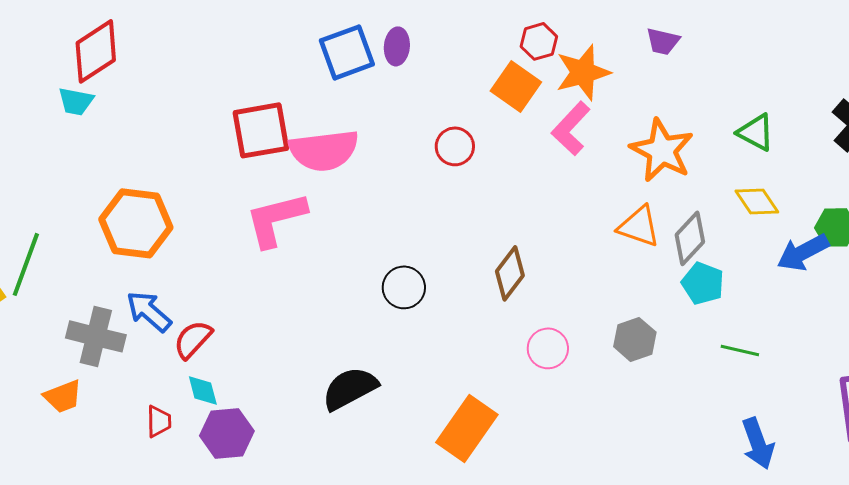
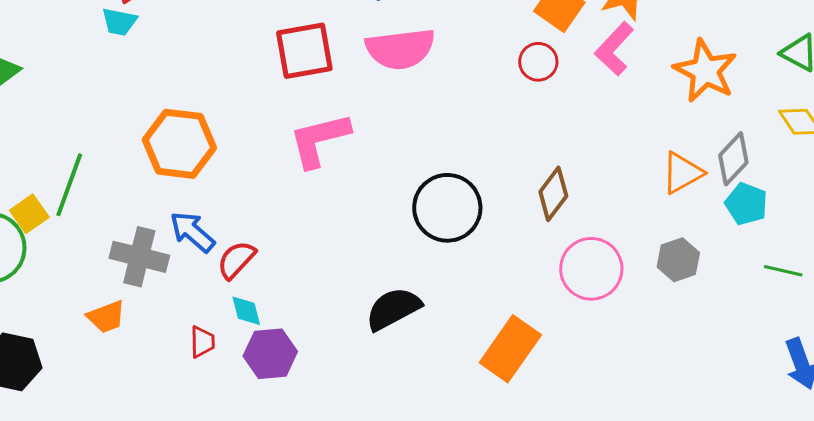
red circle: (455, 146) -> (538, 62), moved
pink semicircle: (324, 150) -> (400, 49), moved
orange triangle: (639, 226) -> (682, 173), moved, turned -48
black circle: (404, 287) -> (447, 208), size x1.6
pink circle: (548, 348) -> (591, 269), size x1.5

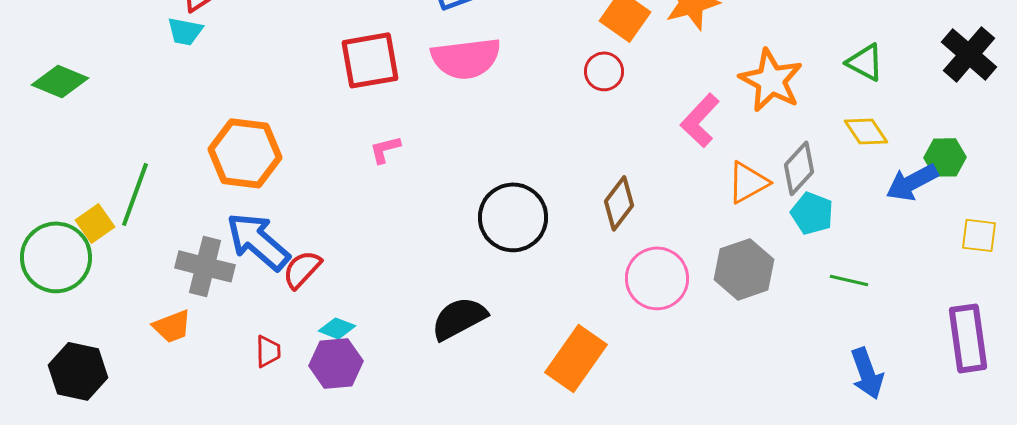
pink L-shape: (614, 49) -> (700, 120), moved
pink L-shape: (319, 140) -> (385, 149), size x0.5
blue arrow: (192, 232) -> (258, 241), size x1.4
gray hexagon: (678, 260) -> (744, 269), size x1.4
cyan diamond: (246, 311) -> (337, 328), moved, turned -54

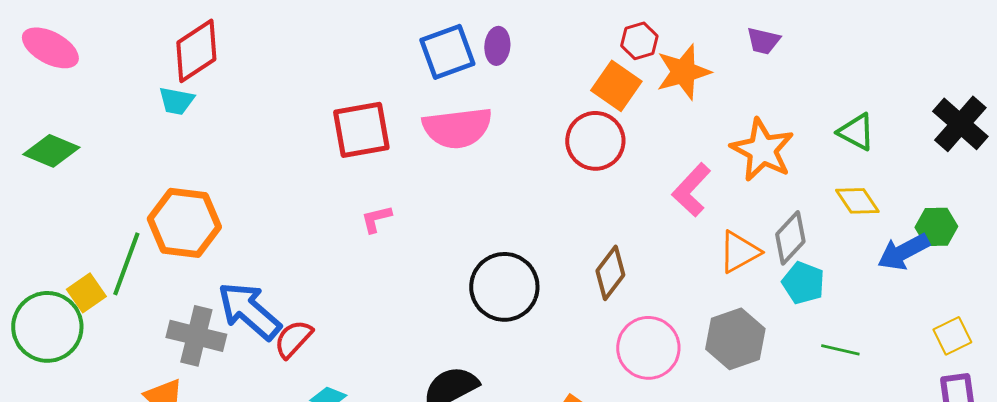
red circle: (604, 71) -> (595, 141), size x1.5
orange hexagon: (245, 153) -> (184, 223), moved
yellow square: (979, 235) -> (952, 336), moved, turned -33

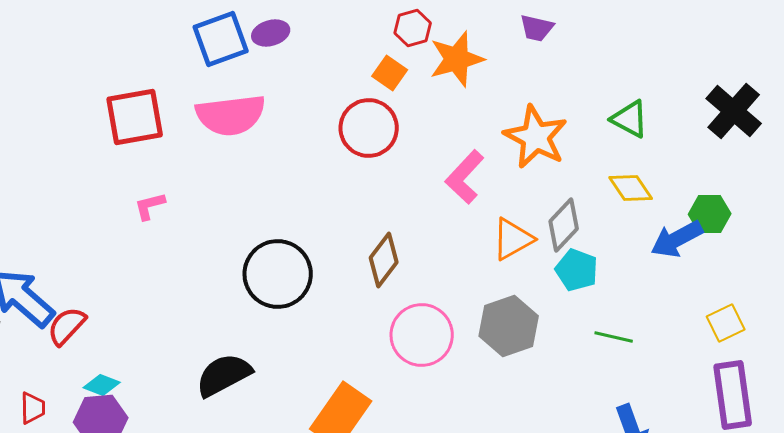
purple ellipse: (497, 46) -> (271, 33), turned 69
orange square: (616, 86) -> (390, 73), size x0.7

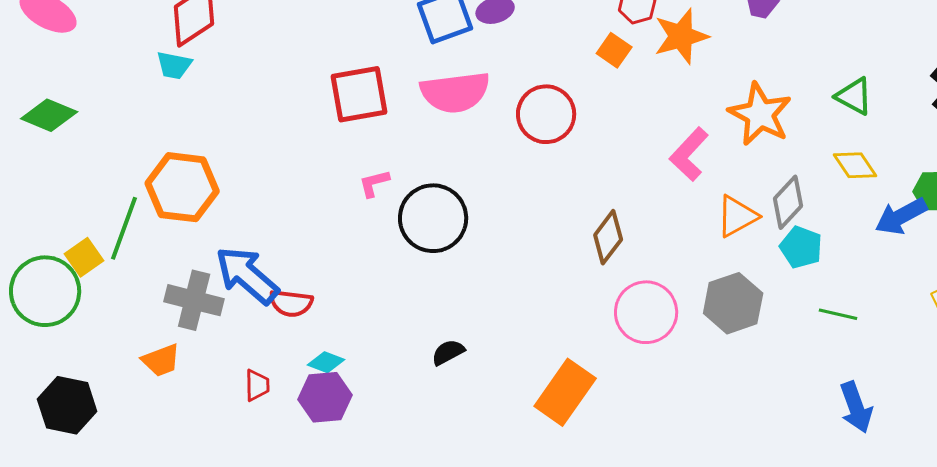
red circle: (369, 128) -> (546, 114), moved
black circle: (278, 274) -> (433, 218), moved
red semicircle: (67, 326) -> (291, 303), turned -126
black semicircle: (224, 375) -> (448, 352), size x0.6

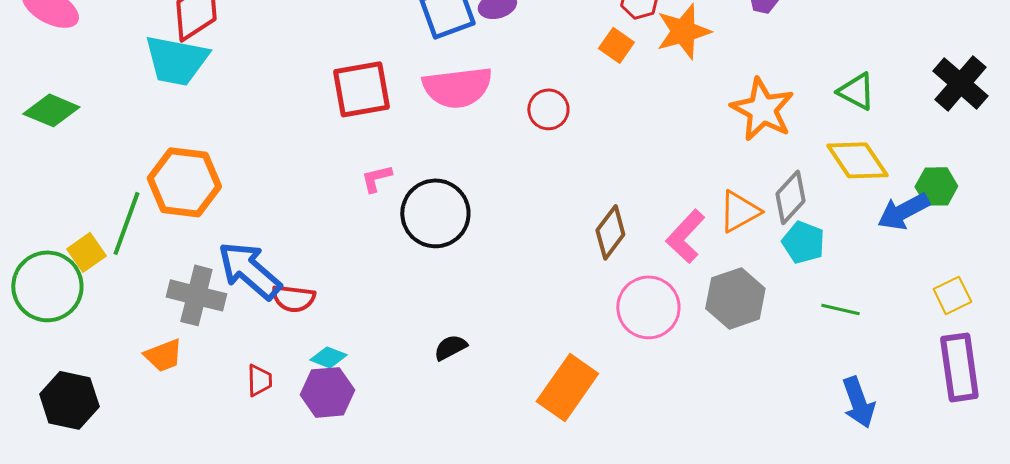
cyan trapezoid: (174, 65) -> (176, 60), size x1.8
red circle: (546, 114) -> (548, 109), size x0.7
pink L-shape: (689, 154) -> (685, 236), moved
yellow diamond: (855, 165) -> (857, 160), size x1.4

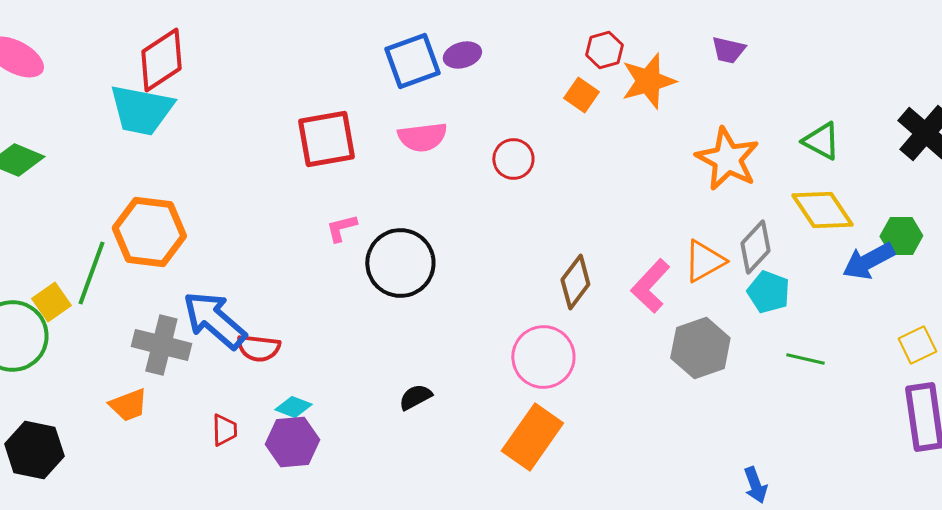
pink semicircle: (457, 87) -> (422, 137), size x0.7
pink circle: (648, 307) -> (543, 357), moved
blue arrow: (858, 402) -> (755, 485), moved, size x0.7

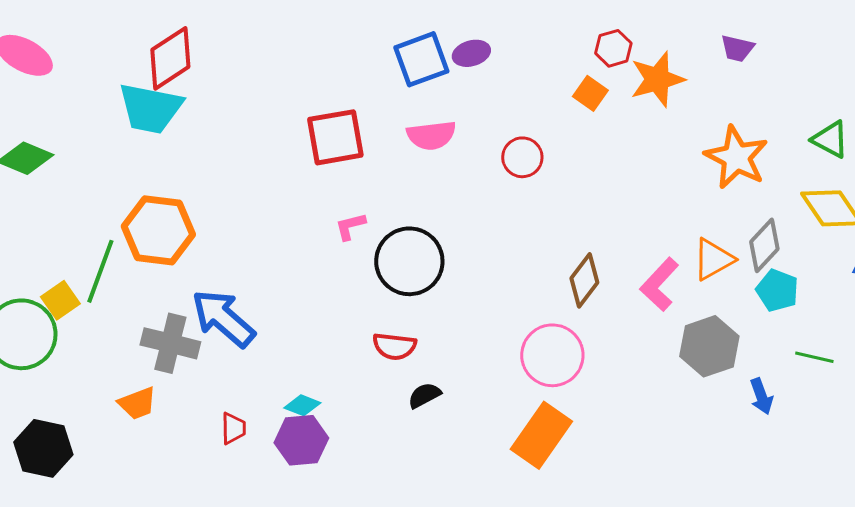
red semicircle: (258, 348) -> (394, 346), moved
blue arrow: (755, 485) -> (761, 396), moved

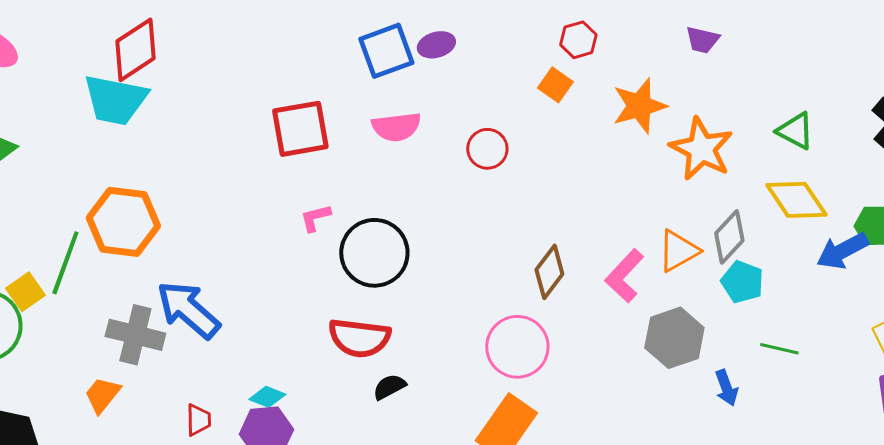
orange star: (657, 79) -> (639, 106), moved
red semicircle: (394, 346) -> (359, 338), size x1.4
orange trapezoid: (137, 403) -> (102, 395), turned 150

